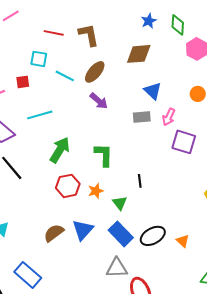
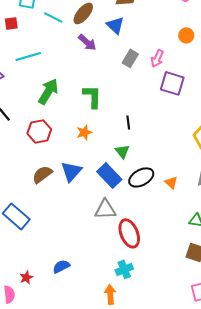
blue triangle: (153, 91) -> (115, 25), moved
gray rectangle: (142, 117) -> (130, 58), turned -54
red hexagon: (68, 186) -> (39, 131), moved
green triangle: (120, 203) -> (122, 151), moved

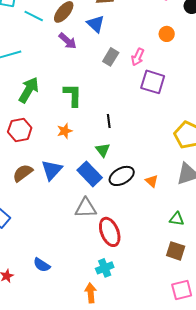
blue semicircle: (61, 266) -> (42, 265), turned -120

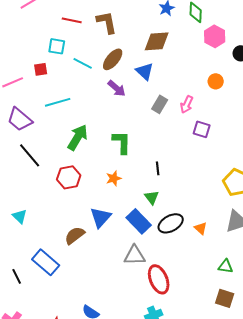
purple square: (153, 82) -> (202, 129), size x0.7
brown semicircle: (23, 173) -> (75, 235), moved

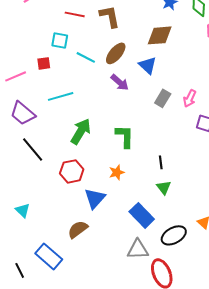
green triangle: (152, 197) -> (164, 187), moved
blue triangle: (101, 217) -> (95, 198), moved
black ellipse: (171, 223) -> (174, 235), moved

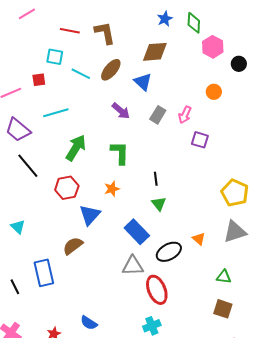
purple arrow: (120, 82) -> (121, 111), moved
blue rectangle: (49, 256) -> (44, 273), turned 36

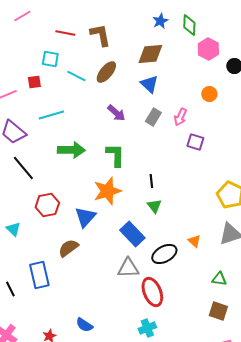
blue triangle: (143, 82) -> (149, 84), moved
green arrow: (76, 148) -> (71, 150), turned 60
red hexagon: (67, 188) -> (47, 205), moved
orange star: (112, 189) -> (107, 191), size x1.8

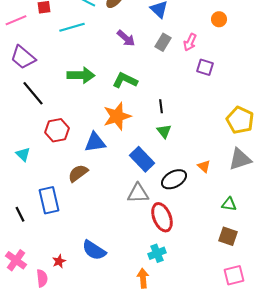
cyan line: (51, 115) -> (72, 27), moved
green L-shape: (115, 155) -> (125, 80), turned -65
blue triangle: (85, 217) -> (95, 142), turned 40
blue semicircle: (84, 325) -> (94, 250), size x1.4

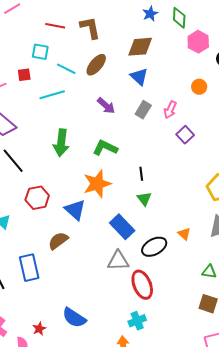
purple square: (205, 67) -> (185, 135), turned 30
green arrow: (81, 75) -> (61, 143), turned 96
blue triangle: (95, 142) -> (75, 210), turned 50

